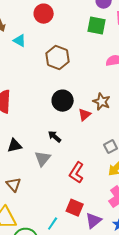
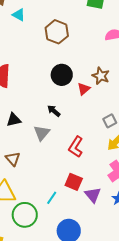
purple triangle: (94, 221) -> (93, 195), turned -30

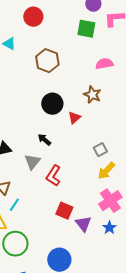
brown star: (101, 76) -> (92, 95), moved
red L-shape: (76, 147) -> (53, 176), moved
cyan line: (52, 198) -> (14, 205), moved

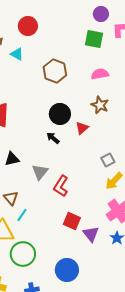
red circle: (33, 17) -> (28, 26), moved
pink semicircle: (104, 64) -> (100, 74), moved
black arrow: (44, 140) -> (53, 138), moved

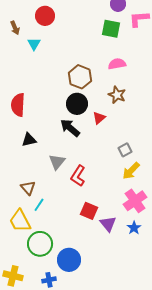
cyan triangle: (17, 54) -> (34, 44), turned 32
brown hexagon: (55, 71) -> (80, 77), moved
black arrow: (53, 138) -> (70, 128), size x1.5
black triangle: (12, 159) -> (29, 140), moved
blue circle: (67, 270) -> (69, 260), moved

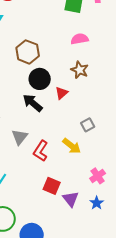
brown hexagon: (80, 77) -> (28, 52), moved
yellow arrow: (131, 171) -> (72, 146), moved, turned -96
pink cross: (135, 201) -> (98, 176), size x0.7

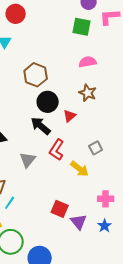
red L-shape: (41, 151) -> (57, 150), moved
pink cross: (98, 176) -> (106, 199), turned 35

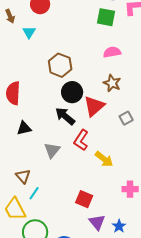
red triangle: (70, 116) -> (94, 106), size x1.6
gray square: (96, 148) -> (126, 118), moved
purple triangle: (79, 222) -> (97, 222), moved
blue star: (105, 226) -> (119, 226), moved

